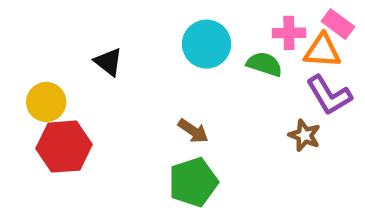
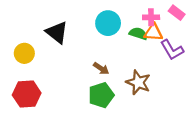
orange triangle: (322, 51) -> (153, 32), moved
black triangle: (109, 62) -> (57, 32), size x1.5
brown star: (304, 135) -> (138, 82), moved, size x1.5
red hexagon: (64, 147) -> (27, 94), moved

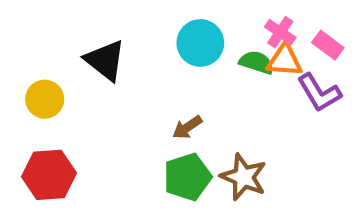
pink rectangle: (177, 13) -> (328, 45), moved
pink cross: (151, 17) -> (280, 32), turned 35
brown arrow: (101, 68) -> (187, 127), turned 112
brown star: (138, 82) -> (244, 177), moved

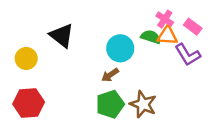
cyan circle: (200, 43) -> (120, 48), moved

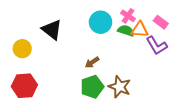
pink cross: (165, 19) -> (128, 16), moved
cyan circle: (120, 48) -> (101, 22), moved

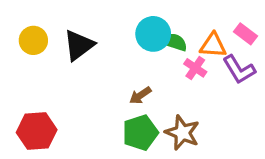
pink cross: (128, 16) -> (195, 68), moved
black triangle: (52, 30) -> (79, 45), turned 45
green semicircle: (126, 31) -> (174, 42), moved
yellow circle: (22, 49) -> (33, 40), moved

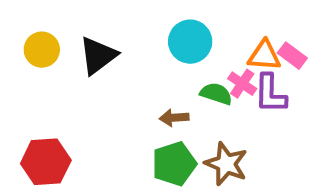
pink rectangle: (245, 34) -> (292, 56), moved
green semicircle: (174, 42) -> (216, 94), moved
purple L-shape: (239, 70) -> (270, 94), moved, turned 32
brown arrow: (140, 95) -> (174, 118), turned 30

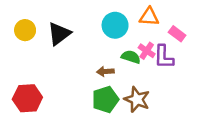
orange triangle: (264, 56) -> (149, 17), moved

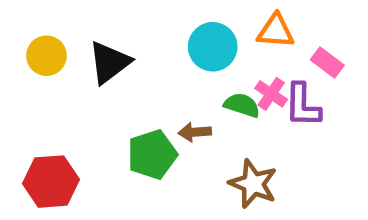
green pentagon: (105, 99) -> (152, 155), moved

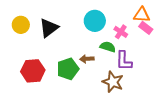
orange triangle: (276, 31) -> (142, 15), moved
pink cross: (271, 94) -> (121, 32), moved
purple L-shape: (303, 105) -> (124, 61), moved
red hexagon: (51, 182) -> (33, 71), moved

